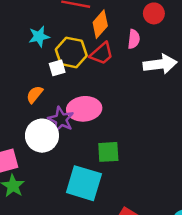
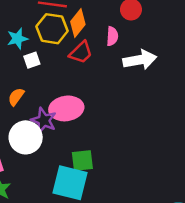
yellow hexagon: (71, 52) -> (52, 29), moved
white square: (57, 68) -> (32, 60), moved
green square: (108, 152) -> (82, 160), moved

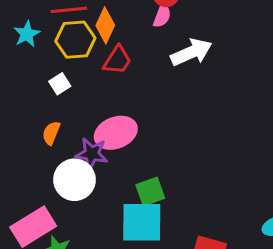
pink semicircle: (112, 36) -> (162, 16), moved, turned 30
cyan star: (17, 39) -> (27, 34), moved

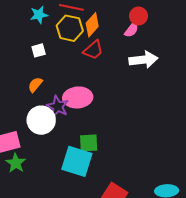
white square: (60, 84) -> (39, 50), moved

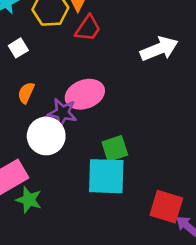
white arrow: (143, 60) -> (159, 49), moved

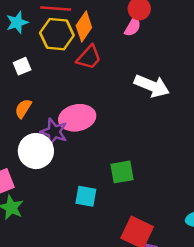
white arrow: (159, 49) -> (152, 86), turned 36
green square: (115, 148) -> (122, 172), moved
cyan square: (106, 176) -> (86, 196), size x0.6

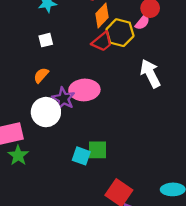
yellow hexagon: (57, 34) -> (120, 33), moved
white arrow: (152, 86) -> (150, 74), turned -148
green square: (122, 172) -> (97, 150), moved

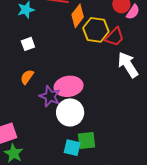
pink semicircle: (142, 22) -> (133, 12), moved
red trapezoid: (102, 42) -> (114, 37), moved
white circle: (46, 112) -> (70, 112), moved

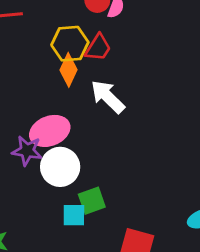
orange diamond: (78, 16) -> (68, 70), moved
white arrow: (128, 65) -> (108, 97), moved

